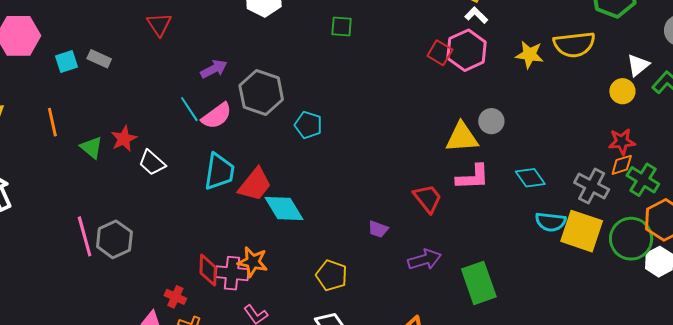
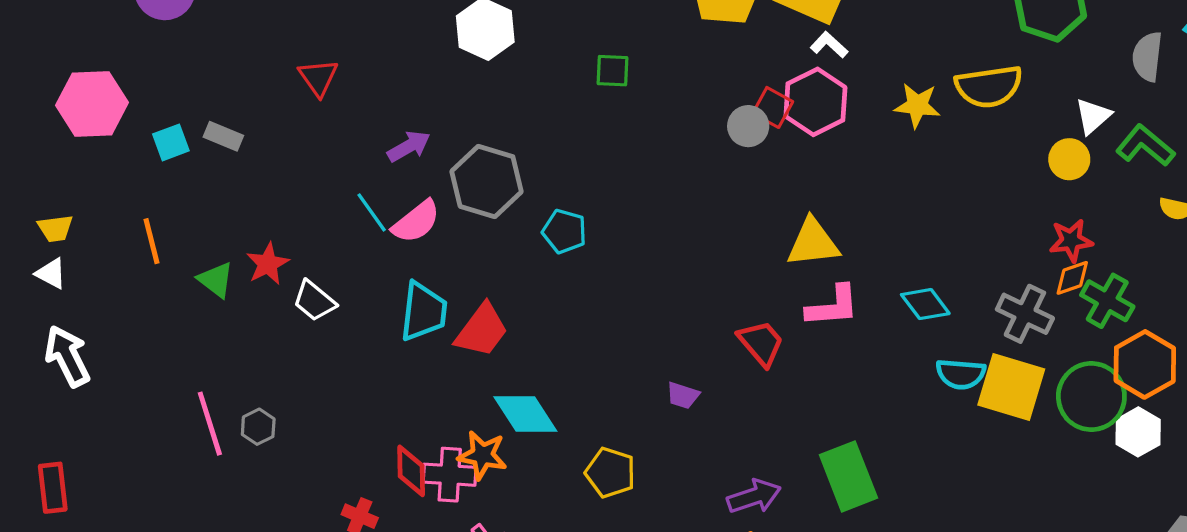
gray circle: (491, 121) -> (748, 126), moved
cyan diamond: (284, 208) -> (525, 414), moved
gray hexagon: (114, 239) -> (258, 427), size x0.6
purple arrow: (424, 260) -> (754, 496), moved

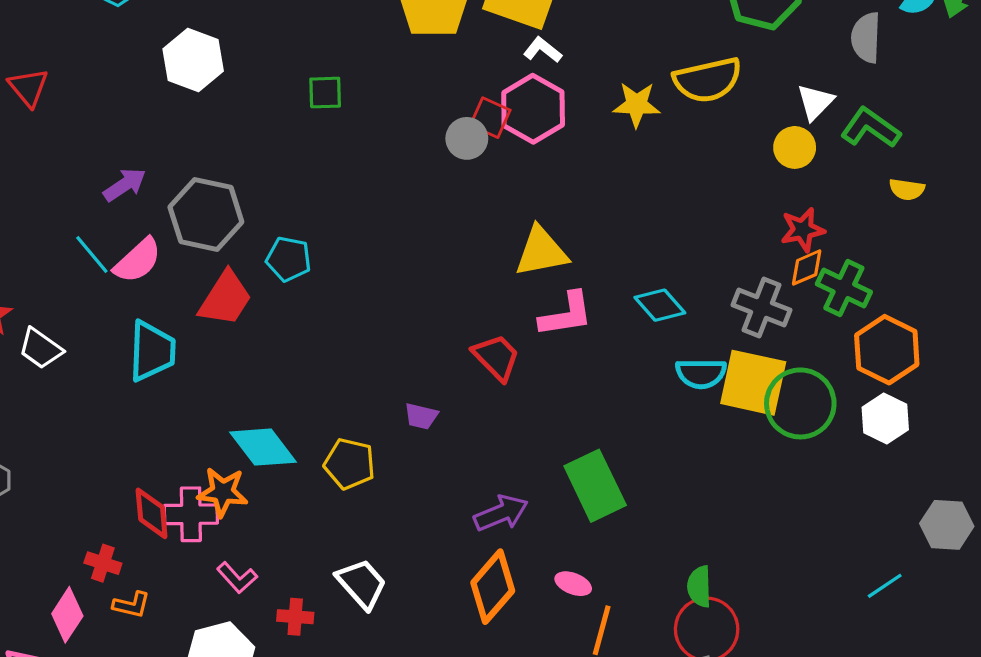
red triangle: (318, 77) -> (28, 87), moved
red trapezoid: (482, 330) -> (225, 299), moved
green circle: (1091, 397) -> (800, 403), moved
yellow pentagon: (610, 473) -> (350, 464), moved

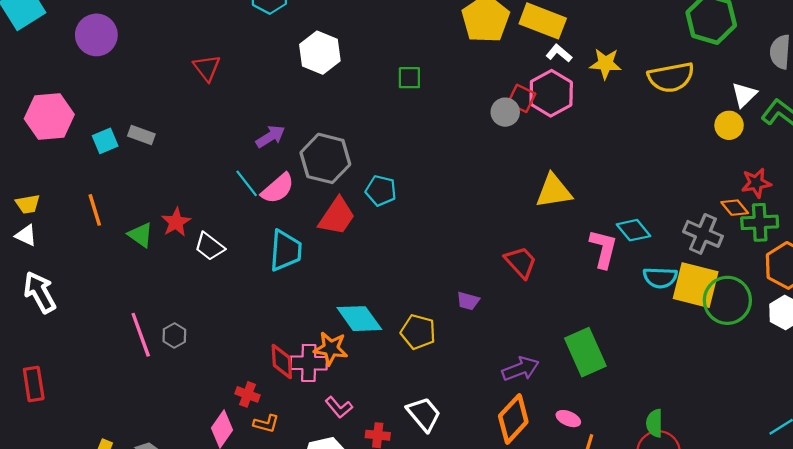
yellow star: (637, 105) -> (606, 64), moved
red star: (803, 230) -> (756, 183), moved
orange diamond: (807, 267) -> (735, 208), turned 72
green cross: (844, 288) -> (760, 222), turned -30
pink L-shape: (566, 315) -> (603, 249), moved, turned -69

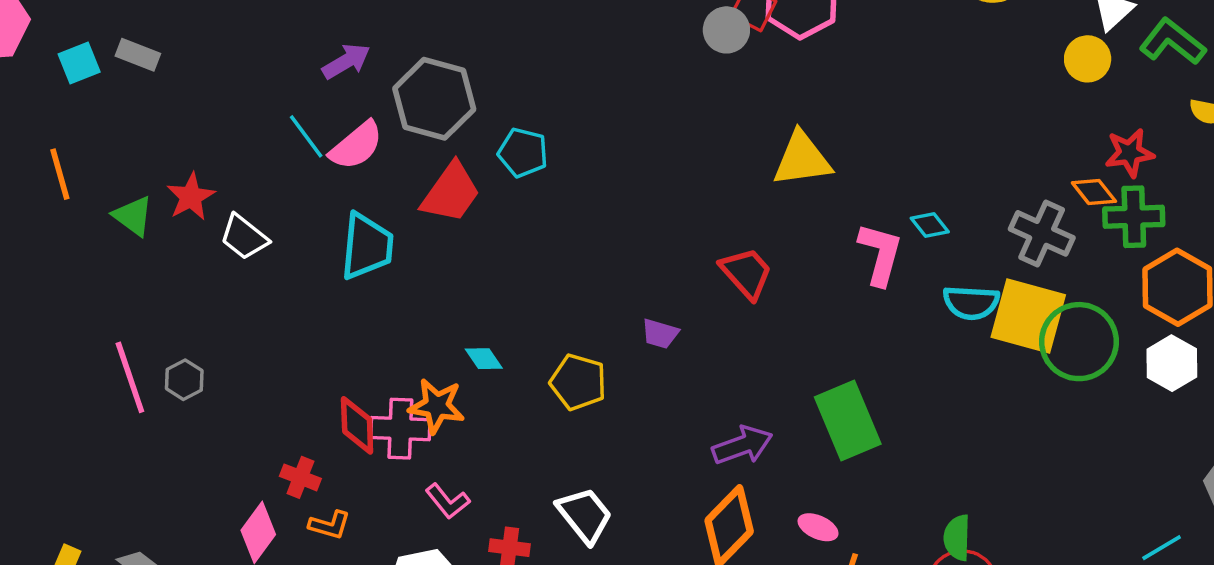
cyan diamond: (634, 230) -> (930, 225), size x0.7
cyan diamond: (359, 319) -> (484, 359), size x0.5

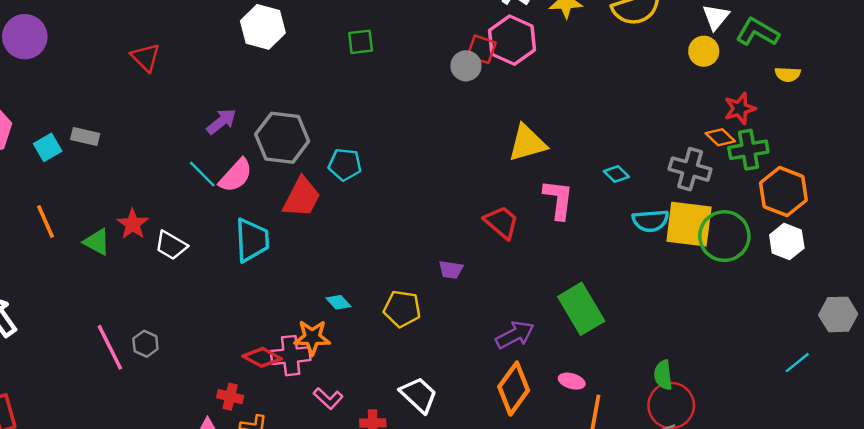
pink L-shape: (880, 254) -> (558, 199), moved
red diamond: (357, 425) -> (262, 357), turned -51

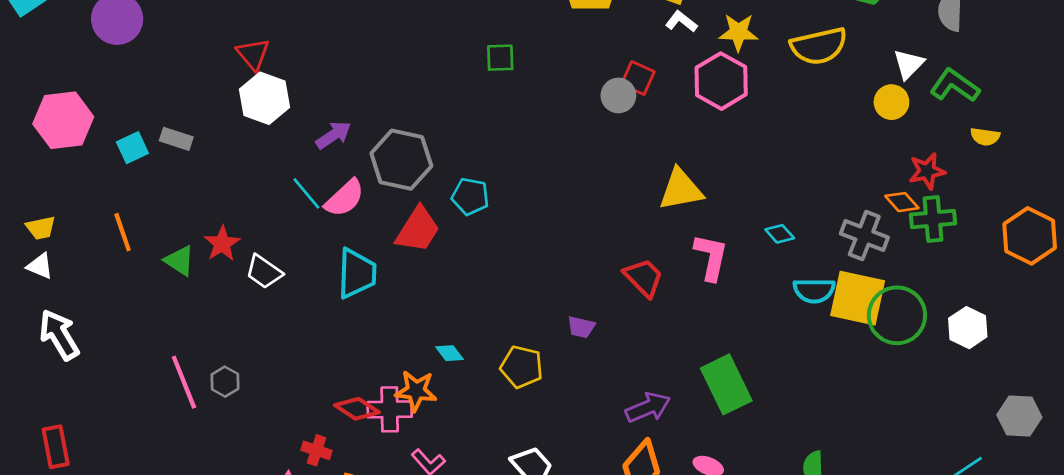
white hexagon: (263, 27) -> (265, 98), moved
pink hexagon: (512, 40) -> (721, 81), moved
orange hexagon: (783, 192) -> (1030, 236), moved

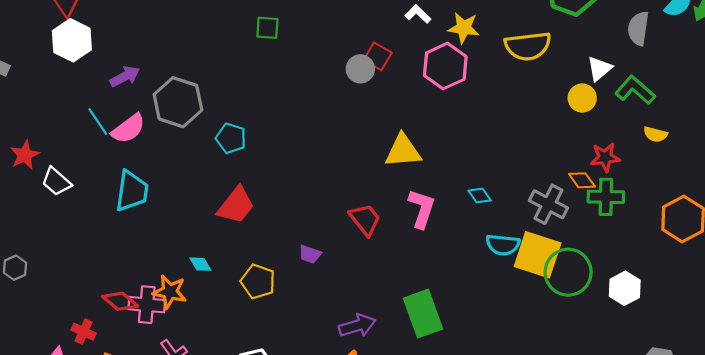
red trapezoid: (418, 230) -> (236, 205), moved

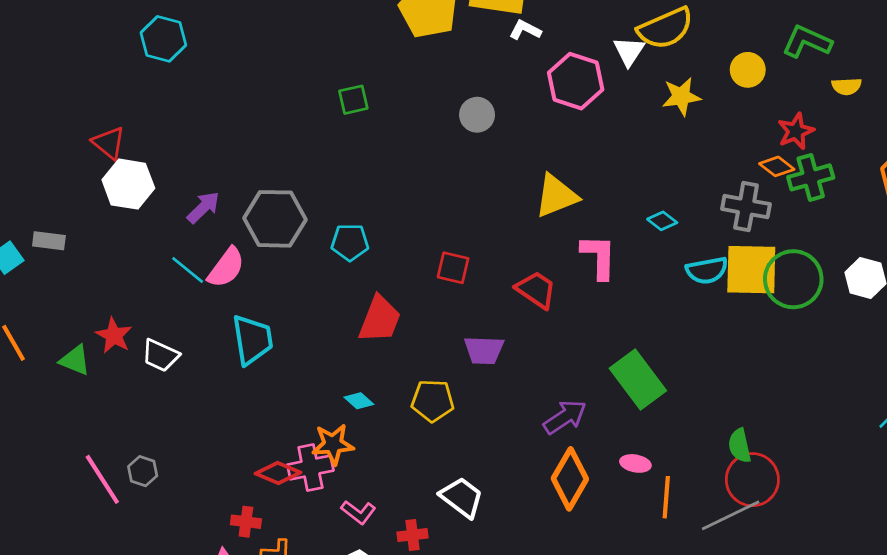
yellow star: (464, 28) -> (681, 97), moved
red square: (378, 56) -> (453, 268), moved
white triangle: (599, 69) -> (629, 51), moved
purple trapezoid: (310, 254) -> (484, 350), size x1.4

